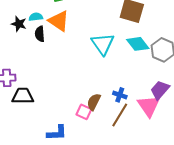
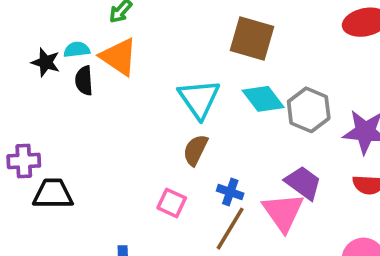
purple trapezoid: (160, 90) -> (303, 183), turned 85
brown semicircle: (94, 102) -> (195, 150), moved
pink square: (84, 112) -> (172, 203), moved

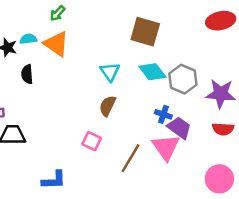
black semicircle: (84, 81) -> (27, 74), moved
cyan triangle: (199, 99) -> (110, 72), size x0.7
blue cross: (230, 192) -> (163, 114), moved

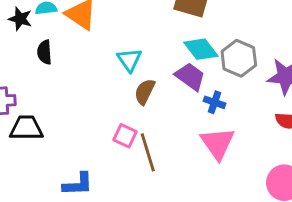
cyan triangle: (110, 72) -> (130, 60), moved
purple trapezoid: (179, 128) -> (190, 76), moved
brown line: (131, 158) -> (148, 152), moved, turned -48

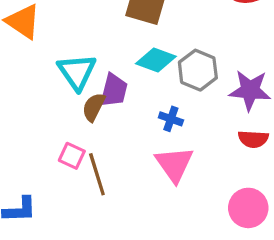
cyan diamond: (201, 49) -> (156, 60), turned -32
cyan triangle: (130, 60) -> (77, 72), size x1.4
purple trapezoid: (190, 76) -> (114, 90), moved, turned 68

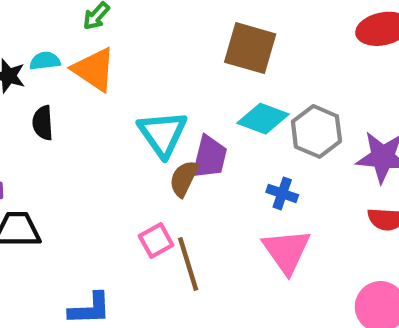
pink square: (72, 156) -> (156, 240), turned 36

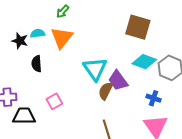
orange triangle: (94, 69) -> (62, 38), turned 35
purple trapezoid: (210, 157) -> (118, 80), turned 130
pink square: (156, 240) -> (54, 101), moved

